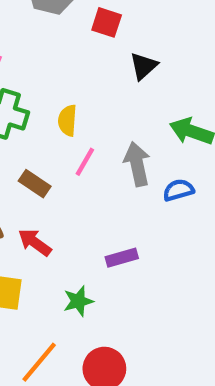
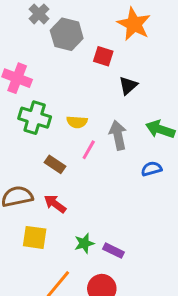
yellow semicircle: (67, 120) -> (77, 122), turned -90
gray arrow: (137, 164) -> (118, 135), moved
purple rectangle: (122, 258) -> (113, 251), moved, turned 42

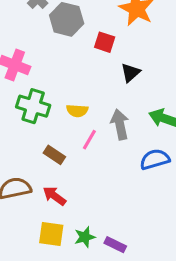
blue semicircle: (151, 169) -> (155, 159), size x1.4
yellow square: (35, 237) -> (51, 234), moved

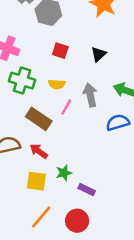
red square: (105, 42) -> (60, 51), moved
brown rectangle: (54, 155) -> (39, 119), size x1.5
green star: (85, 237) -> (64, 173), moved

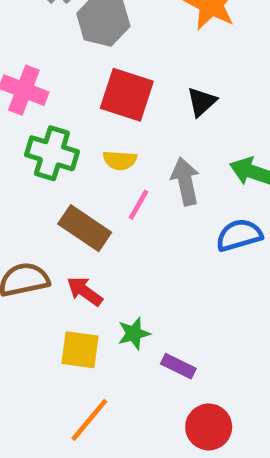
red square: (60, 51) -> (127, 95), size x1.6
red circle: (77, 221) -> (209, 427), moved

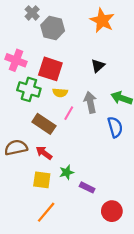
red square: (127, 95) -> (50, 69), moved
blue semicircle: (239, 235) -> (115, 127), turned 90
red circle: (209, 427) -> (112, 211), moved

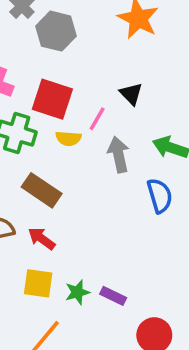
black triangle: (98, 66) -> (131, 94), turned -32
pink line: (69, 113) -> (97, 119), moved
green star: (67, 172) -> (77, 292), moved

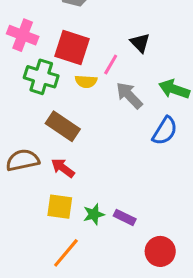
gray arrow: (119, 155) -> (129, 95), turned -32
blue semicircle: (160, 196) -> (165, 131), turned 48

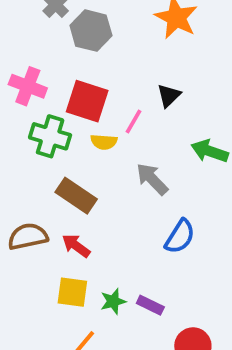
black triangle: (140, 43) -> (169, 95), turned 30
gray arrow: (129, 95) -> (152, 179), moved
blue semicircle: (165, 131) -> (180, 236), moved

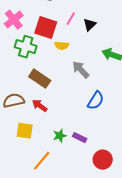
pink cross: (28, 86) -> (14, 20), turned 30
pink line: (134, 121) -> (71, 19), moved
yellow semicircle: (104, 142) -> (62, 46), moved
yellow square: (72, 292) -> (25, 131), moved

